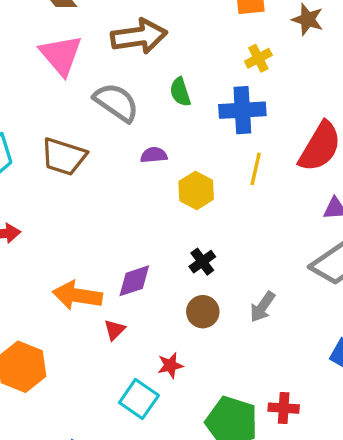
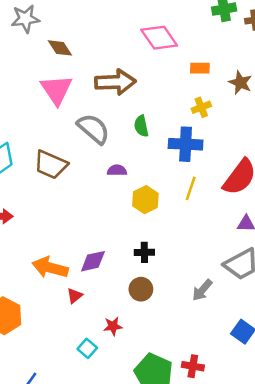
black cross: (202, 262) -> (144, 252), turned 30
gray arrow: (262, 307) -> (202, 290), moved
cyan square: (139, 399) -> (87, 348), size x0.7

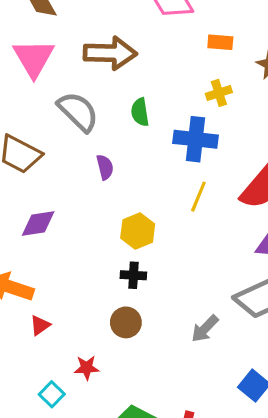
purple semicircle: (117, 170) -> (105, 167), turned 72
yellow hexagon: (145, 200) -> (138, 231), moved
purple diamond: (93, 261) -> (38, 224), moved

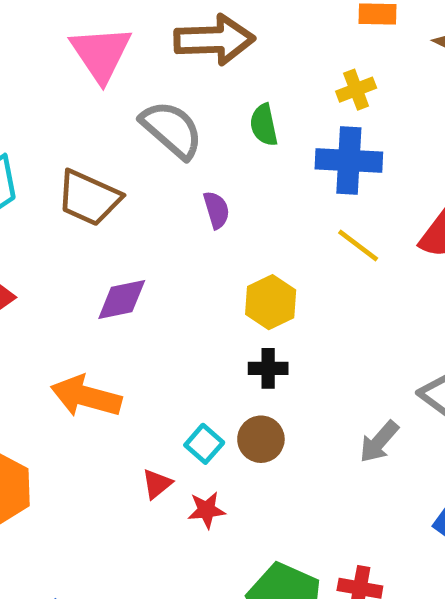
yellow cross: (219, 93) -> (356, 90), moved
yellow line: (198, 197) -> (358, 246), turned -72
red triangle: (40, 325) -> (157, 484), moved
cyan square: (52, 394) -> (204, 444), moved

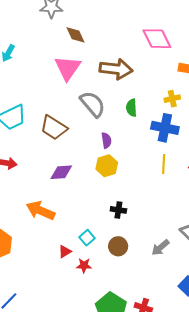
yellow line: (358, 246) -> (164, 164), turned 48
yellow hexagon: (271, 302) -> (107, 166), moved
brown circle: (261, 439) -> (118, 246), moved

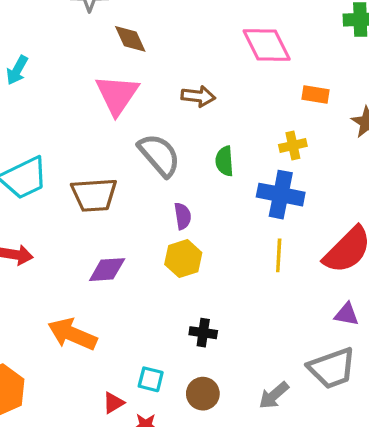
brown arrow: (116, 69) -> (198, 96), size x0.6
brown trapezoid: (54, 128) -> (94, 195), turned -36
cyan square: (87, 238) -> (151, 379), turned -35

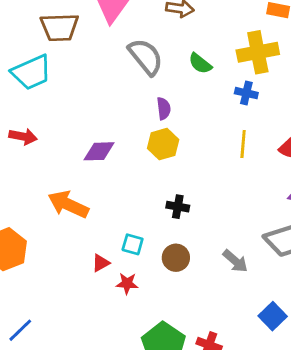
yellow cross: (293, 145) -> (258, 52), size x1.8
green semicircle: (224, 161) -> (200, 63), turned -50
brown trapezoid: (94, 195) -> (59, 27), moved
blue cross: (281, 195) -> (246, 93), size x0.6
gray arrow: (274, 395) -> (235, 261), turned -100

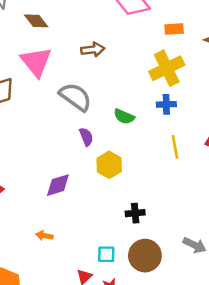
green semicircle: (200, 63) -> (124, 117), moved
purple semicircle: (164, 108) -> (86, 137), moved
orange arrow: (68, 204) -> (44, 236), size x0.5
brown circle: (176, 258) -> (145, 256), size x1.4

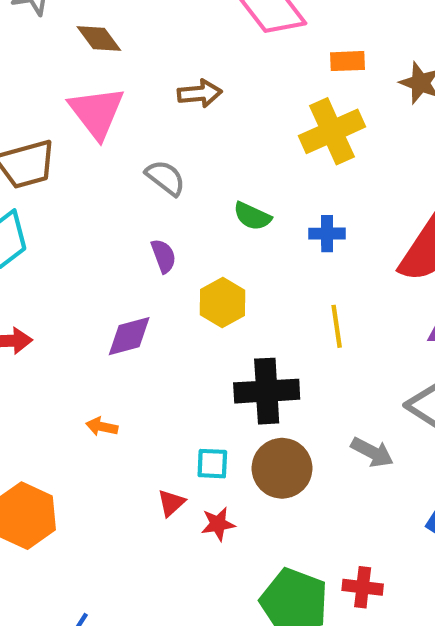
gray semicircle: (75, 97) -> (165, 178), size x0.7
blue cross: (166, 104) -> (327, 234), moved
purple semicircle: (86, 137) -> (163, 256), moved
yellow line: (175, 147) -> (337, 326), moved
black cross: (135, 213) -> (267, 391), size x1.8

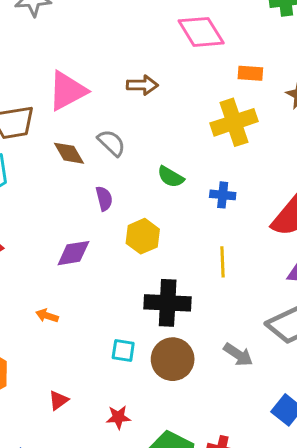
brown diamond: (99, 38) -> (69, 153), moved
pink triangle: (97, 112) -> (67, 91), turned 33
red triangle: (171, 503) -> (58, 400), moved
red star: (218, 524) -> (118, 417), moved

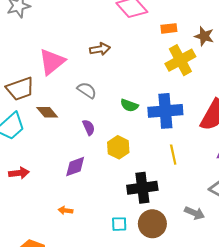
yellow cross: (234, 122) -> (180, 60), moved
brown diamond: (69, 153) -> (47, 112), moved
blue cross: (223, 195) -> (165, 111), size x2.0

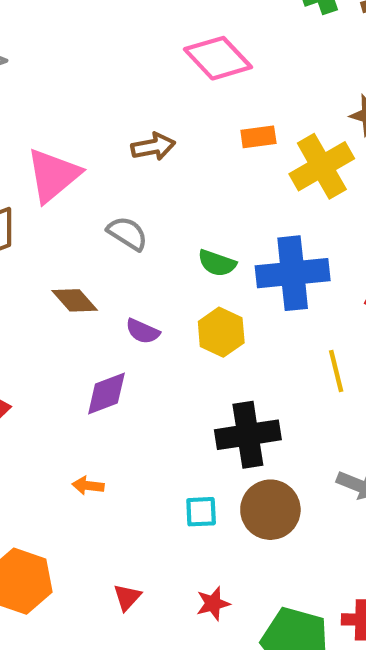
orange rectangle: (169, 28) -> (258, 137), moved
brown diamond: (47, 112) -> (75, 300), moved
purple semicircle: (89, 127) -> (143, 331), moved, turned 140
yellow hexagon: (118, 147) -> (221, 332), moved
yellow line: (173, 155) -> (336, 371), moved

